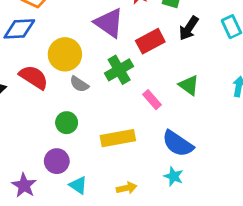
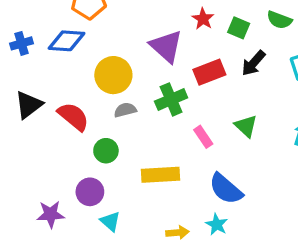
red semicircle: (34, 77) -> (73, 117), moved
gray semicircle: (79, 84) -> (125, 110), turned 126
purple star: (24, 185) -> (51, 214), turned 30
yellow arrow: (127, 188) -> (177, 233), moved

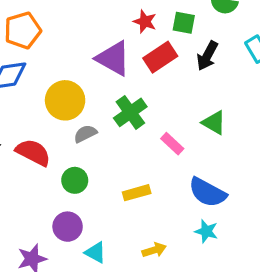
red rectangle: (209, 72) -> (160, 57), moved
yellow rectangle: (160, 175) -> (137, 193), size x0.7
yellow arrow: (177, 233) -> (154, 250), moved

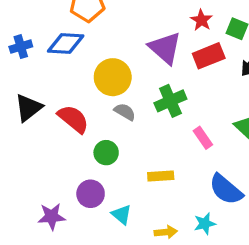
gray semicircle: (85, 134) -> (125, 112), turned 45
cyan star: (206, 231) -> (205, 224), moved, turned 30
cyan triangle: (95, 252) -> (122, 215), moved

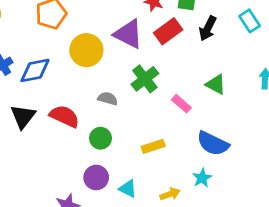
blue diamond: (66, 43) -> (35, 70), moved
yellow circle: (113, 77) -> (86, 50), moved

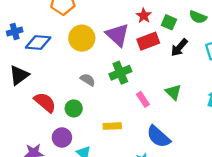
red semicircle: (64, 116) -> (45, 102), moved

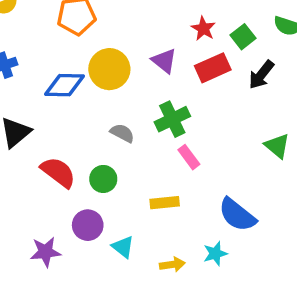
green square: (169, 22) -> (243, 37), turned 32
purple triangle: (117, 35) -> (164, 61), size x0.7
blue diamond: (38, 43) -> (64, 85), moved
green triangle: (173, 92) -> (277, 146), moved
pink rectangle: (143, 99) -> (189, 157), moved

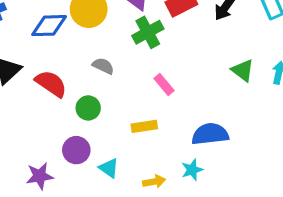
green cross: (172, 119) -> (148, 32), moved
red semicircle: (58, 172) -> (51, 84), moved
blue semicircle: (237, 215) -> (210, 134), turned 138

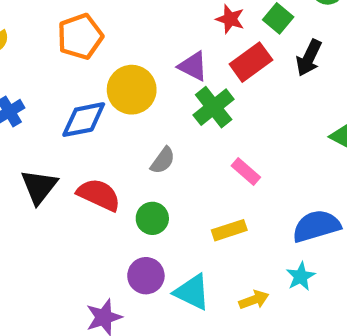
gray semicircle: (103, 66) -> (163, 160), turned 110
cyan triangle: (109, 168) -> (192, 292), size x1.4

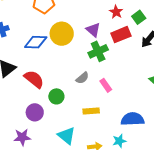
gray semicircle: (163, 160) -> (82, 78), moved
purple circle: (146, 276) -> (35, 112), moved

